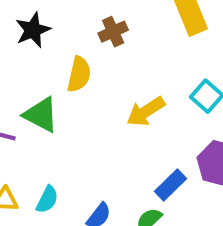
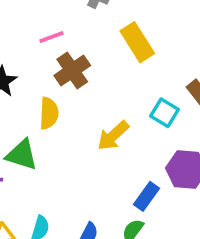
brown cross: (113, 32) -> (72, 70), size x1.4

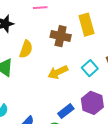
brown cross: (72, 70) -> (61, 36), moved, turned 30

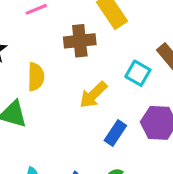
blue rectangle: (66, 111) -> (115, 133), moved

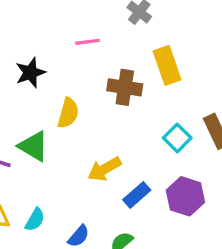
yellow arrow: (93, 95) -> (104, 169), moved

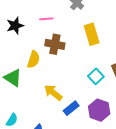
black star: (30, 73) -> (15, 26), moved
brown cross: (125, 87) -> (55, 44), moved
yellow arrow: (104, 169) -> (53, 93), turned 66

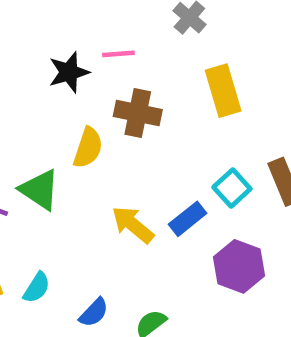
black star: (15, 26) -> (69, 72), moved
blue rectangle: (71, 108) -> (188, 219), moved

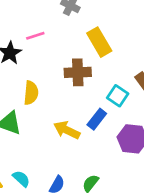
brown cross: (138, 113) -> (78, 72), moved
cyan semicircle: (37, 288) -> (21, 179), turned -66

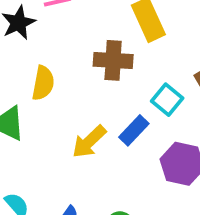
yellow arrow: (67, 130) -> (89, 142), turned -75

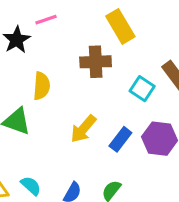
blue rectangle: (134, 130) -> (120, 139), moved

